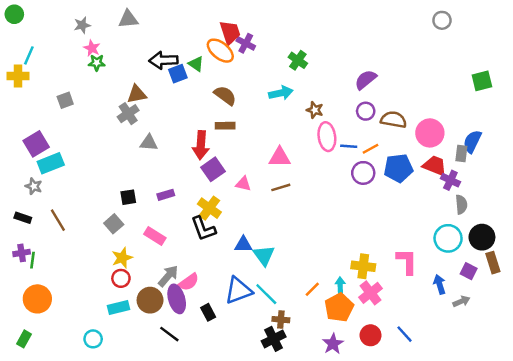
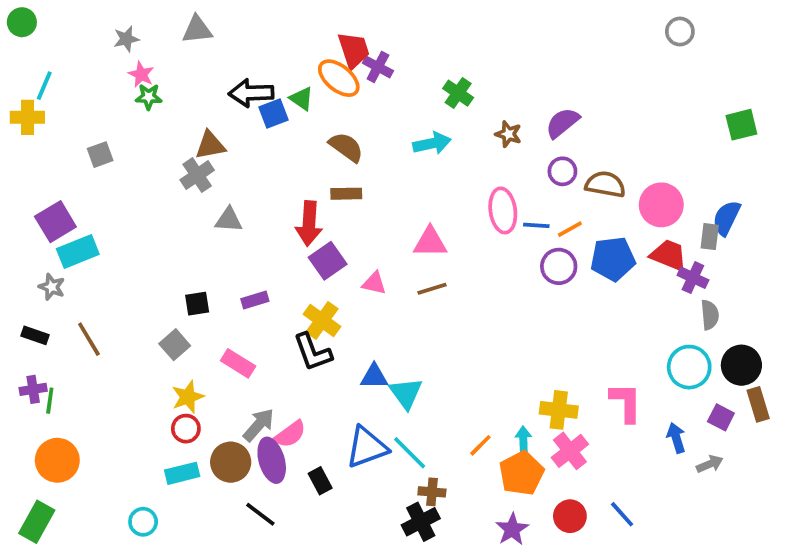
brown star: (315, 110) -> (508, 134), moved
green rectangle: (24, 339) -> (37, 522), size x1.5

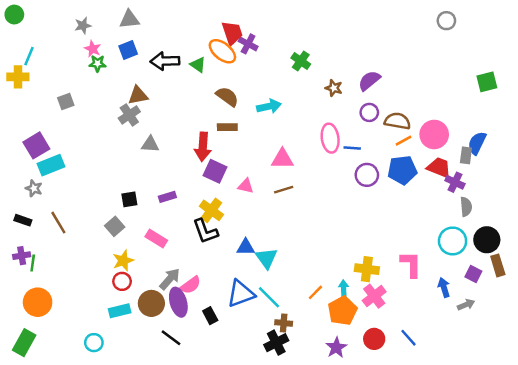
blue square: (274, 114) -> (128, 50), moved
cyan arrow: (432, 143) -> (269, 106), moved
orange line: (570, 229) -> (404, 141), moved
purple square: (328, 261) -> (215, 171), turned -30

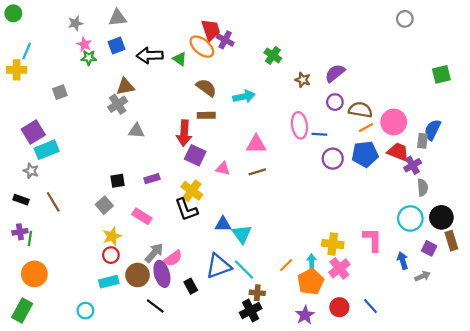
purple cross: (455, 182) -> (413, 165), turned 35

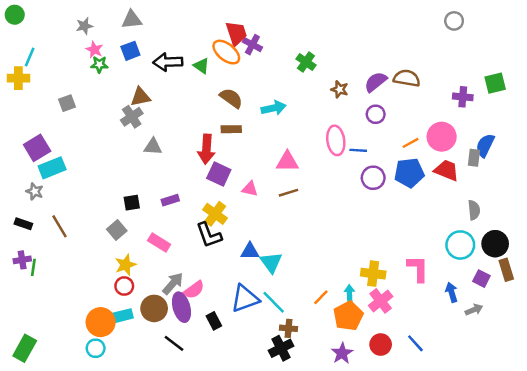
brown semicircle: (360, 110) -> (407, 78), moved
purple cross: (413, 165) -> (463, 97), moved, turned 35
orange circle: (34, 274) -> (101, 322), moved

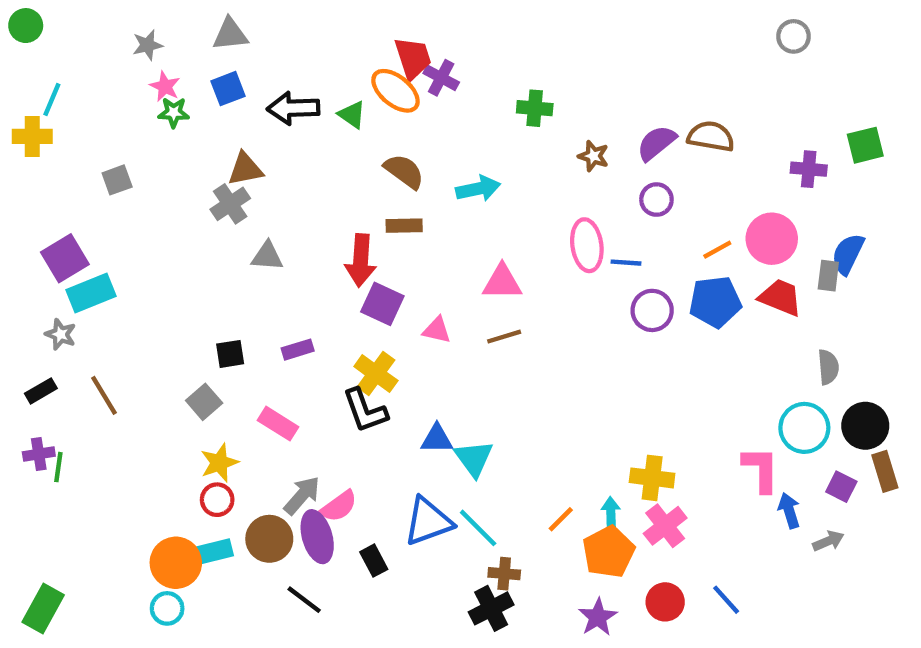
green cross: (306, 62) -> (535, 108), turned -30
black rectangle: (23, 224) -> (41, 391), turned -49
pink L-shape: (418, 269) -> (761, 469), moved

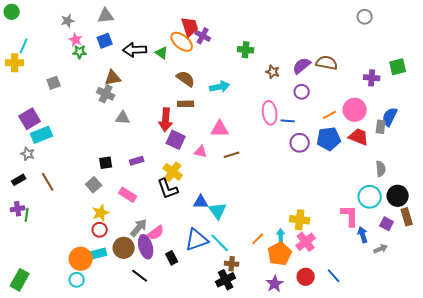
gray cross: (230, 204) -> (106, 94), turned -30
pink triangle: (502, 282) -> (220, 129), moved

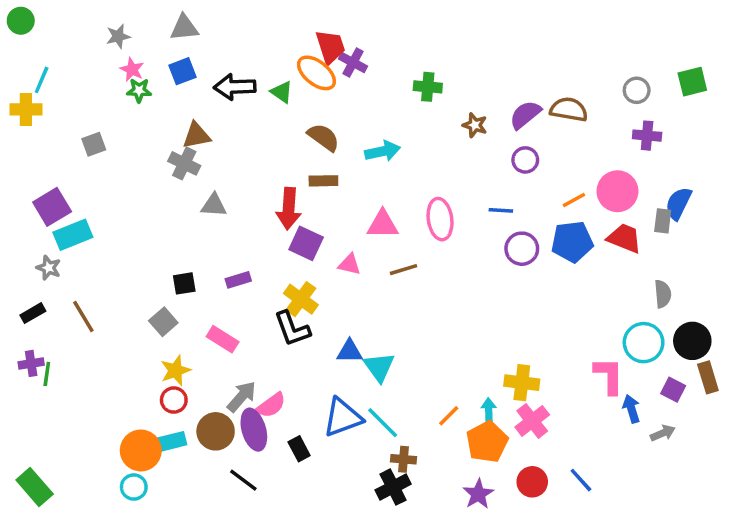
gray circle: (365, 17) -> (637, 90), moved
green square: (398, 67) -> (692, 82), moved
pink ellipse: (270, 113) -> (440, 219), moved
green rectangle: (20, 280) -> (35, 487), turned -70

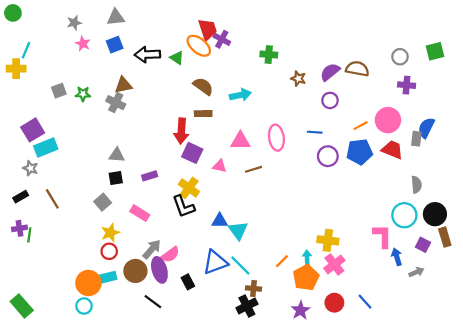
green star: (139, 90) -> (83, 94), moved
gray triangle: (214, 205) -> (117, 155), moved

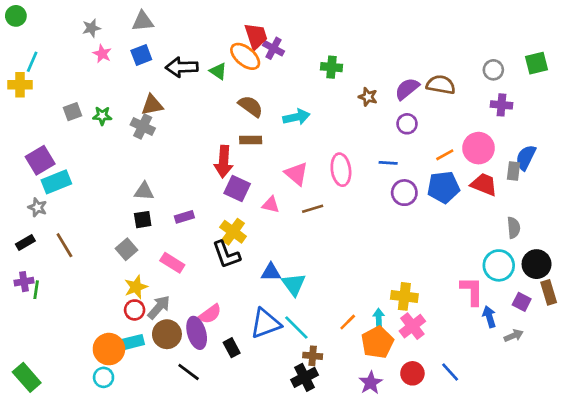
pink triangle: (240, 141) -> (296, 174), turned 40
gray arrow: (152, 249) -> (159, 307), moved

